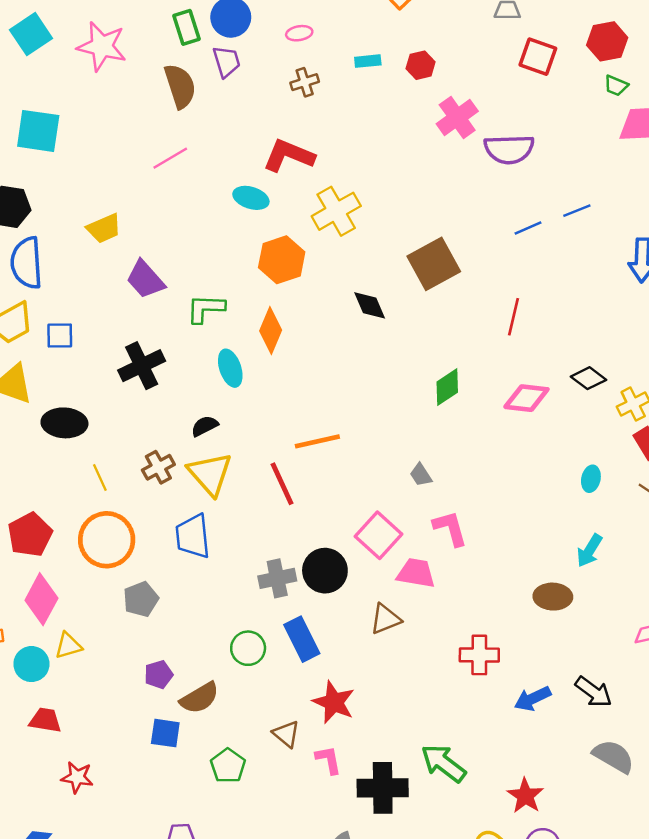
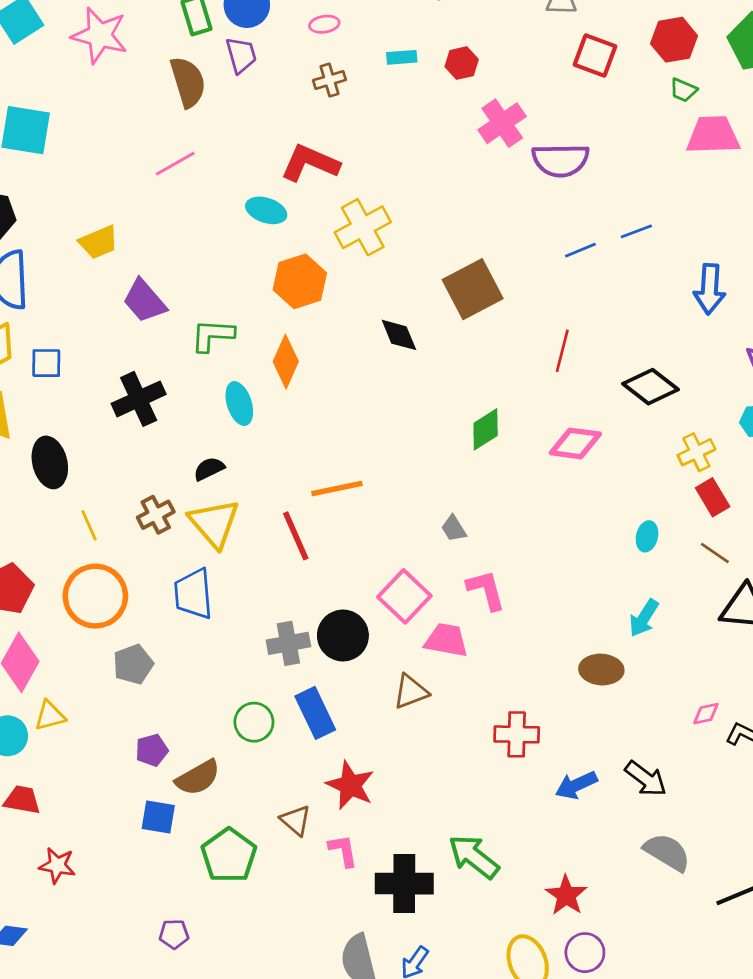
black diamond: (589, 378) -> (650, 387), moved, size x1.4
black ellipse: (64, 423) -> (50, 462), turned 72
green pentagon: (228, 766) -> (229, 855), size x1.4

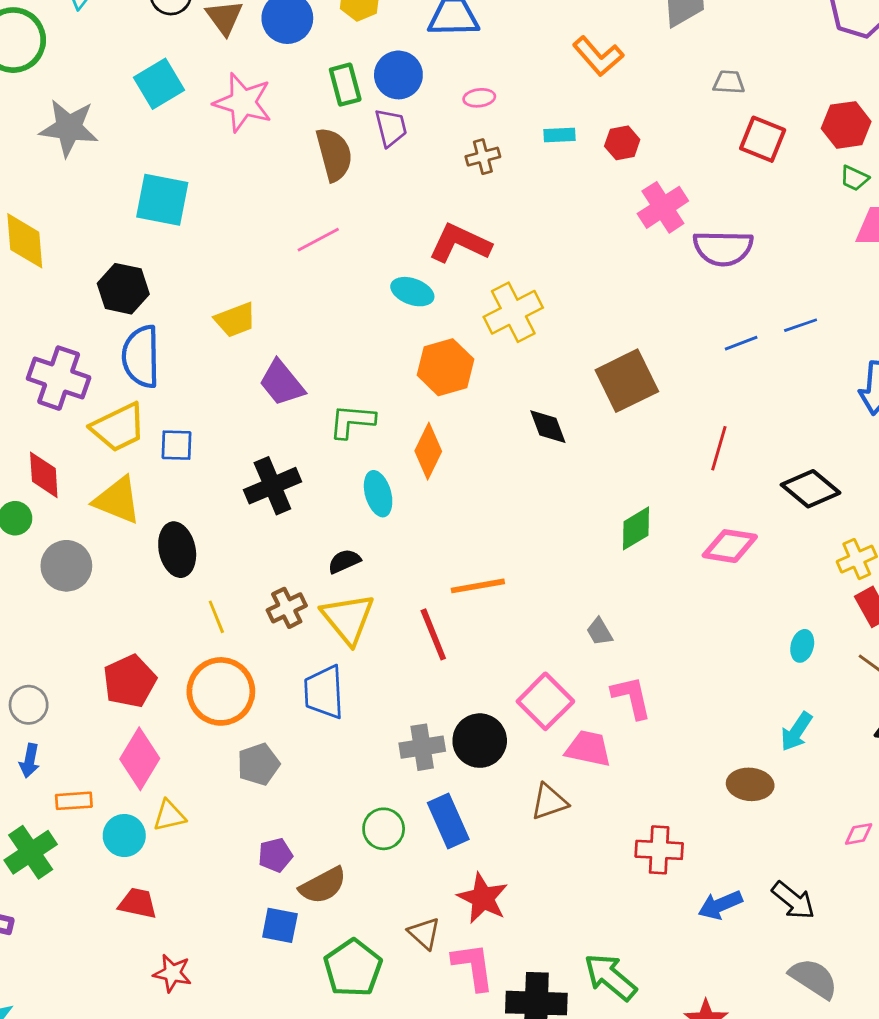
pink L-shape: (343, 851) -> (473, 967), size x1.4

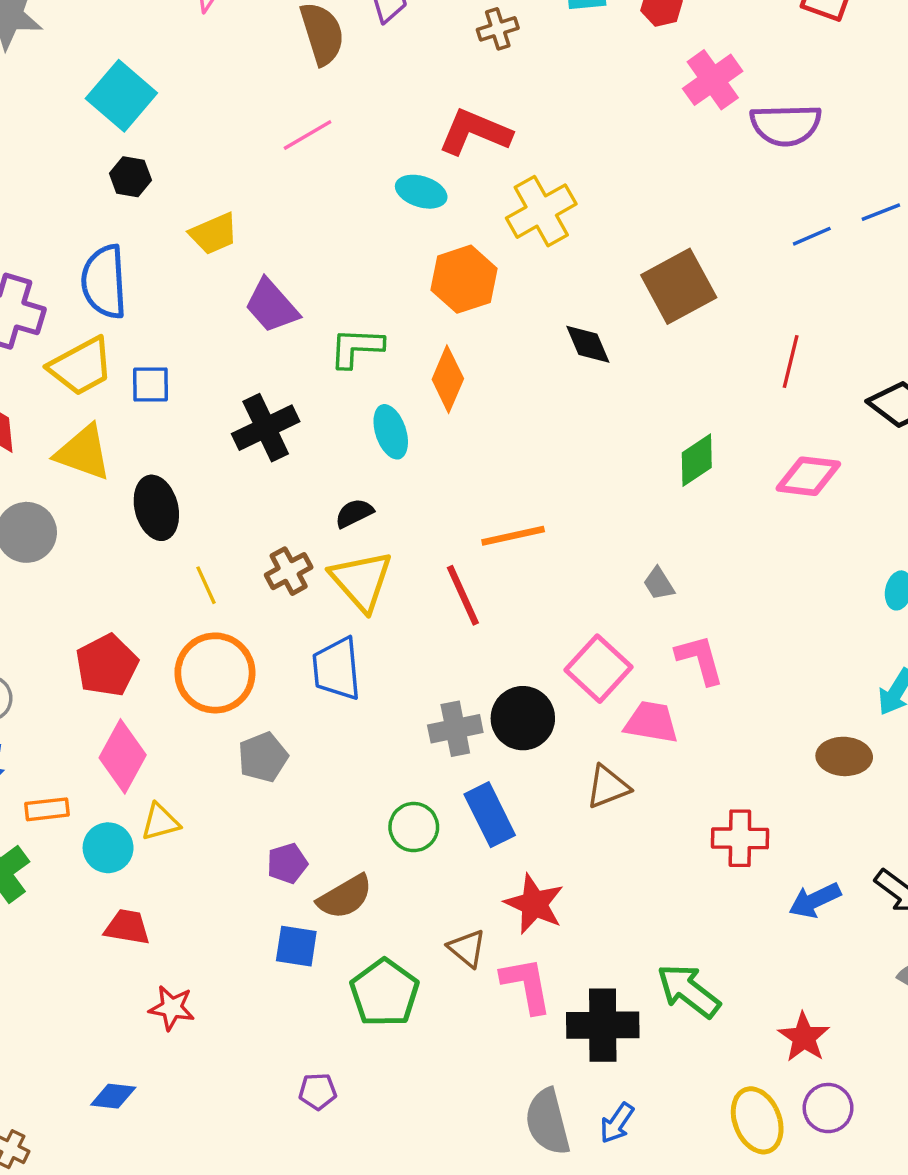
cyan square: (162, 200) -> (121, 96), turned 32
black hexagon: (123, 289) -> (130, 177), moved, size x0.7

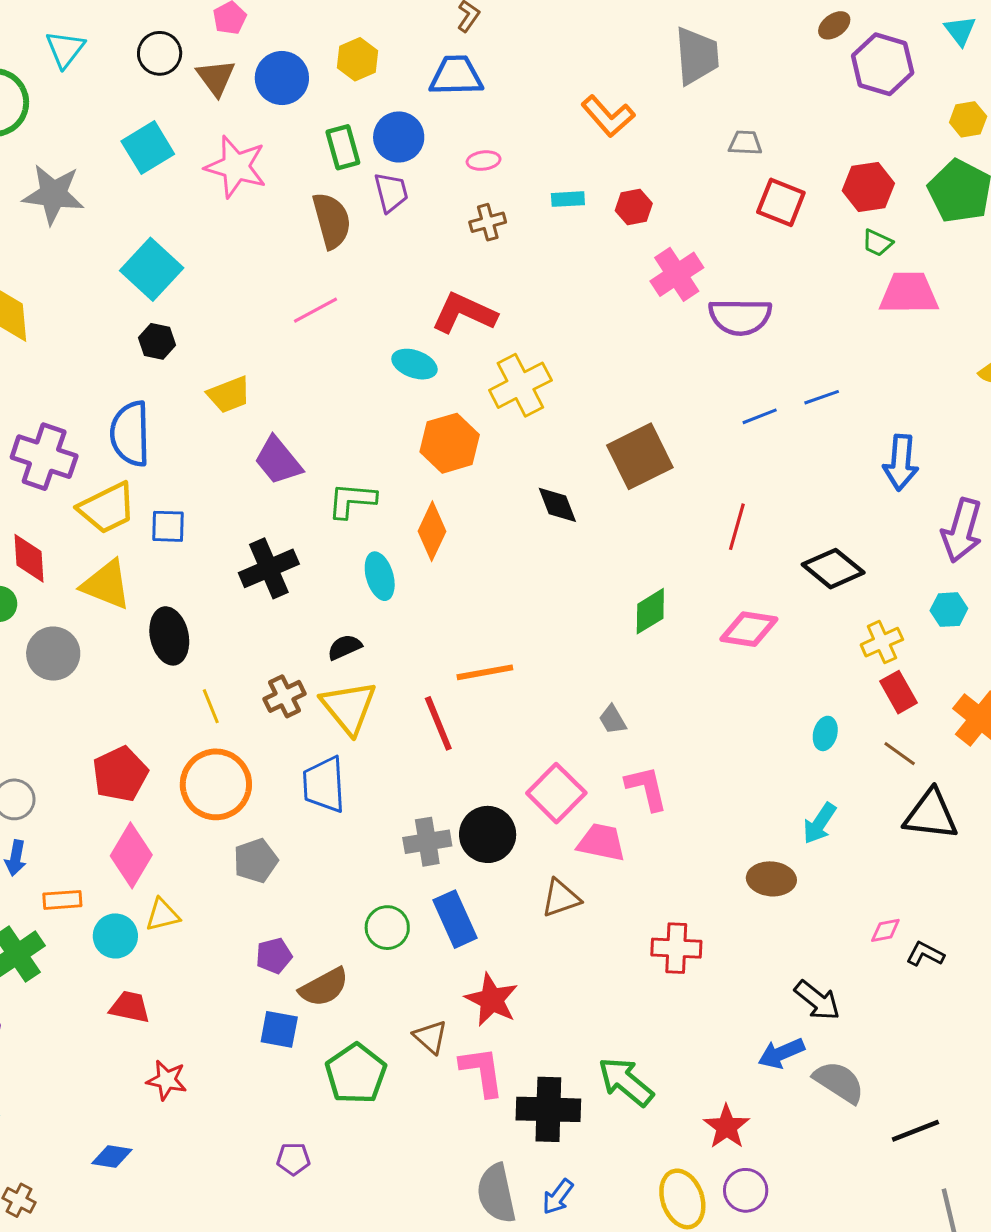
blue arrow: (815, 900) -> (781, 1053), moved

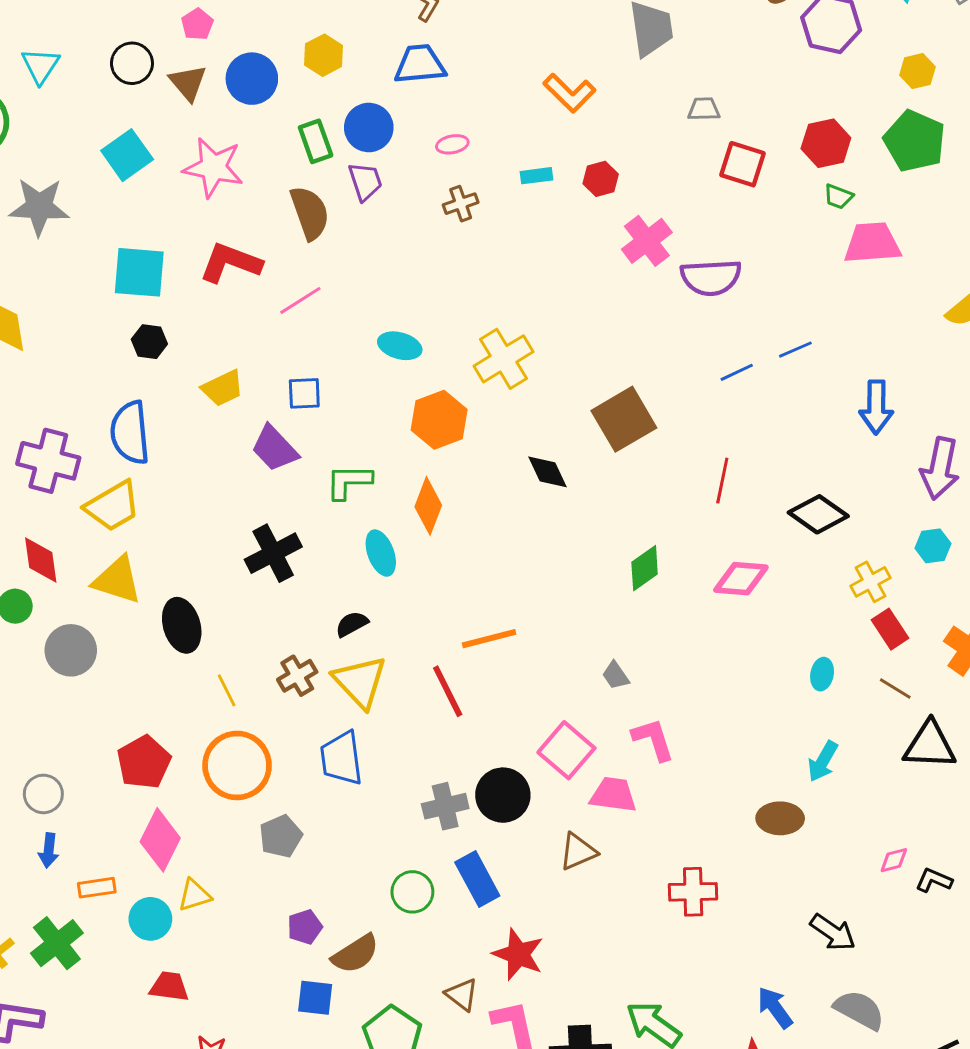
cyan square: (152, 269) -> (139, 272), turned -34
red L-shape: (464, 313) -> (230, 263), moved
blue square: (168, 526) -> (304, 393), moved
blue arrow: (781, 1053) -> (775, 1008), moved, turned 81

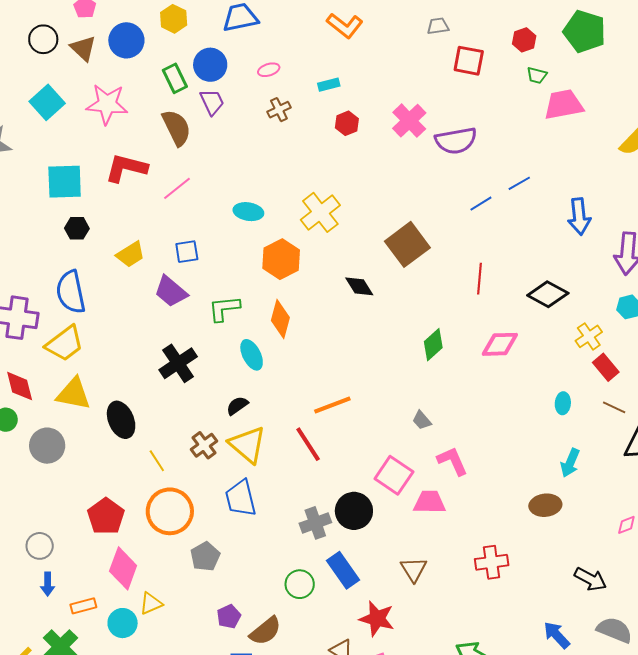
red hexagon: (826, 143) -> (524, 40), size x0.7
red hexagon: (601, 179) -> (347, 123), moved
brown triangle: (578, 852) -> (414, 569), moved, turned -32

